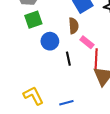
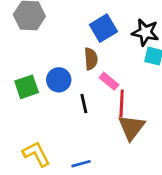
green square: (33, 20) -> (27, 87), moved

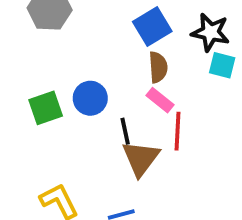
brown semicircle: (91, 59) -> (158, 67), moved
brown triangle: (131, 127) -> (141, 158), moved

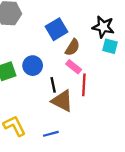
blue square: (152, 26) -> (57, 29), moved
brown semicircle: (158, 67) -> (72, 47), turned 36
brown triangle: (141, 158) -> (62, 101), turned -40

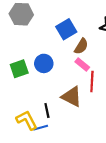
black line: (53, 85) -> (47, 111), moved
blue line: (51, 134) -> (41, 128), moved

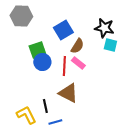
green square: (19, 69) -> (37, 50), moved
red line: (92, 82) -> (64, 66), moved
blue line: (41, 128) -> (55, 122), moved

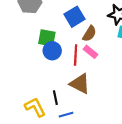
green square: (37, 50) -> (47, 38), turned 30

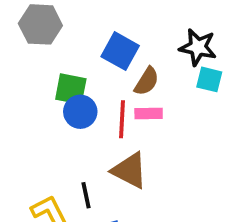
blue square: (75, 17) -> (120, 51), turned -30
pink rectangle: (91, 52) -> (149, 114), turned -40

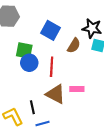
brown semicircle: (147, 81) -> (74, 46), moved
pink rectangle: (149, 114) -> (77, 89), moved

